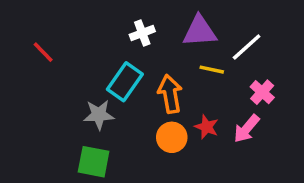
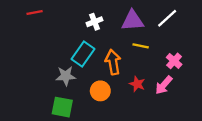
white line: (247, 47) -> (167, 18), moved
red line: (43, 52) -> (35, 13), moved, turned -56
orange circle: (172, 137) -> (100, 91), moved

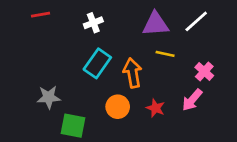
white cross: (95, 22) -> (93, 23), moved
gray star: (66, 76) -> (49, 97), moved
red star: (137, 84) -> (156, 108), moved

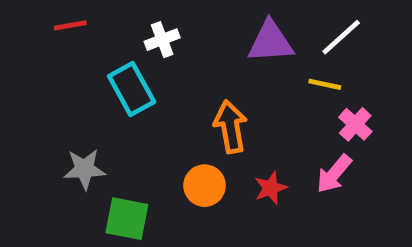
yellow line: (165, 54) -> (325, 84), moved
cyan rectangle: (97, 63) -> (132, 89), moved, turned -64
red star: (156, 108) -> (270, 188), turned 30

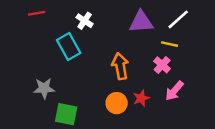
white cross: (162, 40) -> (85, 21), turned -35
pink cross: (355, 124) -> (162, 65), moved
orange circle: (205, 186) -> (117, 103), moved

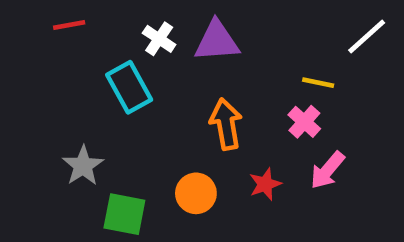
white line: (178, 19) -> (367, 37), moved
purple triangle: (141, 22) -> (217, 41), moved
gray star: (44, 88) -> (83, 166), turned -30
orange circle: (117, 103) -> (196, 193), moved

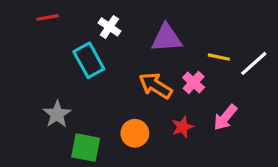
white line: (367, 37) -> (254, 63), moved
purple triangle: (217, 41) -> (167, 38), moved
pink cross: (304, 122) -> (194, 82), moved
orange arrow: (226, 124) -> (155, 86), turned -48

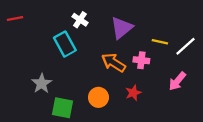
red line: (48, 17) -> (15, 19), moved
purple triangle: (167, 38) -> (122, 28), turned -35
pink cross: (194, 82) -> (141, 60), turned -35
pink arrow: (225, 117) -> (177, 81), moved

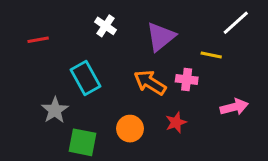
red line: (15, 19) -> (38, 40), moved
cyan rectangle: (65, 44) -> (86, 78), moved
white line: (185, 46) -> (236, 23), moved
pink arrow: (177, 81) -> (234, 107), turned -144

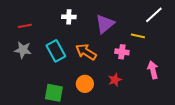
white cross: (105, 26) -> (69, 17), turned -32
orange arrow: (150, 83) -> (86, 52), moved
pink arrow: (234, 107) -> (153, 70), turned -90
gray star: (55, 110) -> (23, 50), moved, turned -30

